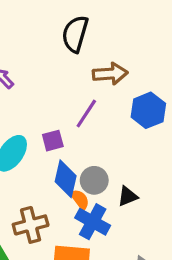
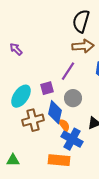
black semicircle: (75, 34) -> (81, 21), moved
gray circle: (94, 180) -> (73, 98), moved
brown cross: (31, 225) -> (33, 120), moved

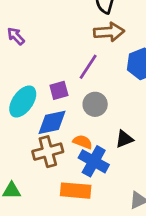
blue diamond: (55, 112) -> (52, 122), moved, turned 65
brown cross: (33, 120) -> (48, 152), moved
orange semicircle: (64, 125) -> (83, 142), turned -32

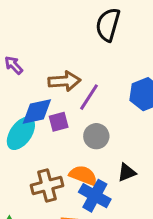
brown arrow: (109, 32) -> (64, 81), moved
blue diamond: (52, 122) -> (37, 112), moved
orange semicircle: (83, 142) -> (83, 175), size x1.4

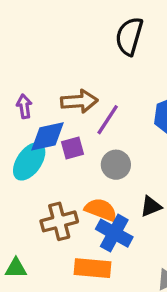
purple arrow: (14, 65) -> (24, 106), moved, turned 36

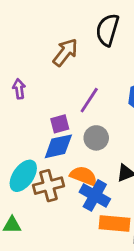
brown arrow: (79, 101) -> (65, 52), moved, turned -48
blue diamond: (48, 136) -> (58, 146), moved
cyan ellipse: (29, 161) -> (23, 176), moved
orange rectangle: (93, 268) -> (114, 224), moved

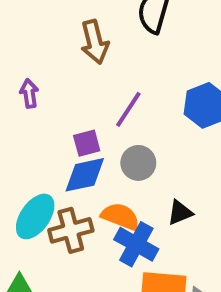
brown arrow: (65, 52) -> (95, 42), turned 128

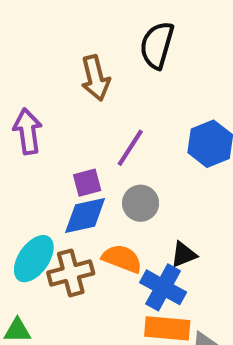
purple arrow: (29, 93) -> (28, 131), size x1.5
blue cross: (136, 244) -> (163, 287), moved

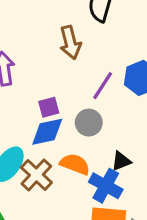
brown arrow: (95, 78) -> (70, 43), moved
purple line: (130, 148) -> (103, 86), moved
brown cross: (71, 273) -> (36, 175), turned -32

